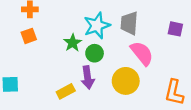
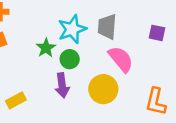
yellow rectangle: (66, 91) -> (16, 100), moved

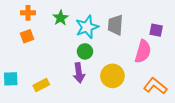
green star: (46, 48) -> (61, 18), moved
pink semicircle: (121, 59) -> (143, 51), moved, turned 55
orange L-shape: (156, 102) -> (155, 86), turned 115

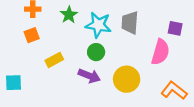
cyan star: (87, 27) -> (98, 25), turned 30
purple arrow: (79, 73) -> (89, 76), turned -60
yellow rectangle: (41, 85) -> (54, 60), moved

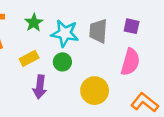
purple square: (175, 28) -> (132, 26), moved
yellow rectangle: (54, 60) -> (29, 58), moved
purple arrow: (89, 76) -> (40, 87), moved, turned 75

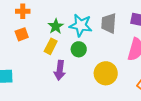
green star: (34, 23) -> (56, 26), moved
yellow rectangle: (29, 58) -> (51, 46), turned -35

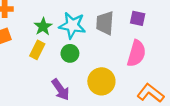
purple arrow: (60, 70) -> (61, 90), moved, turned -42

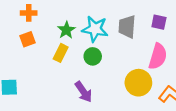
yellow circle: (101, 81) -> (138, 83), moved

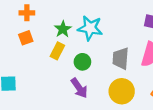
gray trapezoid: (127, 27) -> (121, 59), moved
green circle: (93, 56) -> (82, 62), moved
yellow circle: (138, 83) -> (122, 91), moved

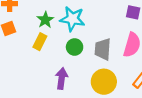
green circle: (82, 62) -> (75, 47), moved
purple arrow: (79, 88) -> (62, 78), turned -138

